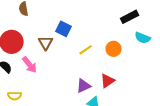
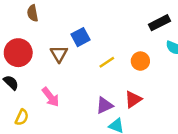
blue square: (64, 29) -> (80, 37), turned 35
pink arrow: (30, 65) -> (51, 97), moved
yellow semicircle: (15, 96) -> (22, 117), turned -64

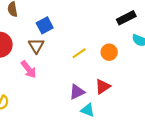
blue square: (80, 37) -> (45, 25), moved
pink arrow: (51, 97) -> (29, 69), moved

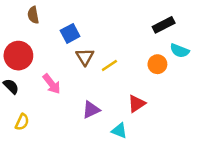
brown triangle: (36, 46) -> (85, 57), moved
orange circle: (109, 52) -> (157, 64), moved
purple triangle: (77, 92) -> (91, 110), moved

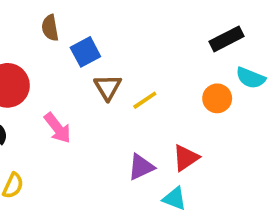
brown semicircle: (33, 15) -> (50, 28), moved
purple triangle: (91, 110) -> (141, 167), moved
cyan triangle: (119, 131) -> (174, 199), moved

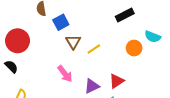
black rectangle: (226, 39) -> (125, 15), moved
pink arrow: (58, 128) -> (65, 74), moved

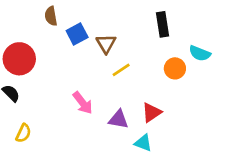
black rectangle: (125, 15) -> (163, 24), turned -72
brown triangle: (73, 42) -> (106, 44), moved
purple triangle: (92, 86) -> (118, 119), turned 35

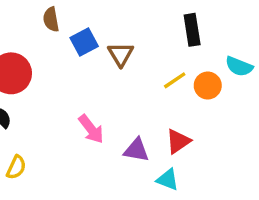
yellow line: (121, 70) -> (175, 80), moved

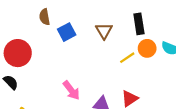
brown triangle: (121, 54) -> (104, 31), moved
orange circle: (208, 86) -> (147, 48), moved

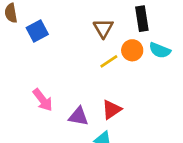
black rectangle: (139, 24) -> (142, 19), moved
brown triangle: (104, 31) -> (103, 28), moved

